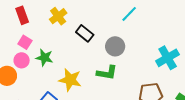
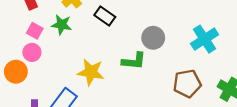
gray circle: (115, 46) -> (153, 38), moved
green star: (44, 58) -> (62, 25), moved

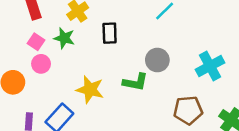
black rectangle: (105, 16) -> (110, 33), turned 48
pink circle: (32, 52) -> (41, 64), moved

